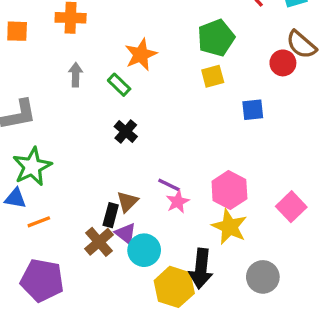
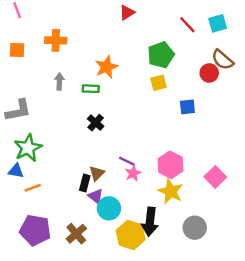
green rectangle: (119, 85) -> (91, 89), turned -42
brown cross: (99, 242) -> (76, 234), moved

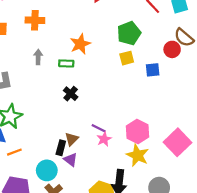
blue square: (187, 107) -> (153, 70), moved
pink square: (215, 177) -> (177, 142), size x1.4
cyan circle: (109, 208) -> (47, 170), moved

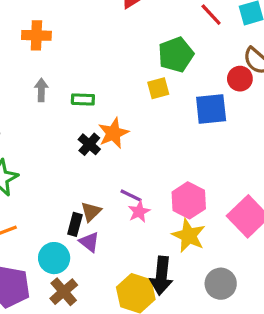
orange star: (80, 44) -> (113, 133), moved
yellow square: (127, 58) -> (158, 88), moved
blue square: (153, 70) -> (211, 109), size x1.5

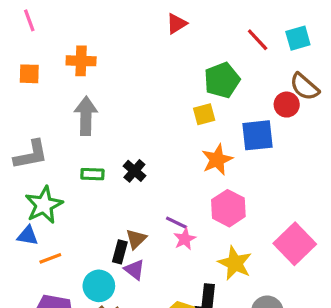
gray arrow: (41, 90) -> (86, 116), size x1.6
green rectangle: (83, 99) -> (92, 174), moved
orange star: (113, 133) -> (217, 160), moved
pink hexagon: (189, 200) -> (228, 208), moved

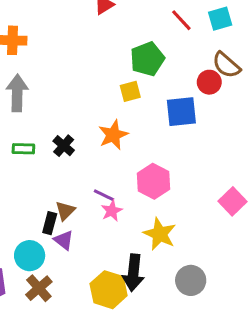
orange star: (217, 160) -> (113, 135), moved
pink square: (295, 244) -> (233, 201), moved, size x0.7

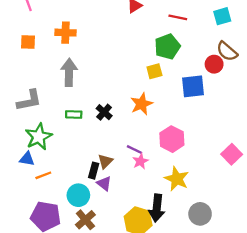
red line: (181, 20) -> (178, 17), moved, turned -36

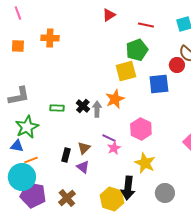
yellow square: (154, 71) -> (126, 71), size x1.5
gray arrow: (69, 72) -> (97, 109), moved, size x0.7
black rectangle: (94, 171) -> (66, 155), moved
cyan circle: (78, 195) -> (22, 177), moved, size x1.4

